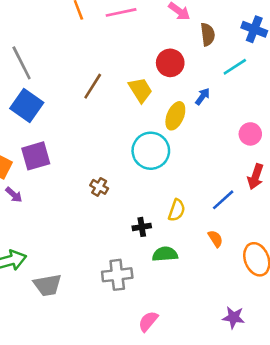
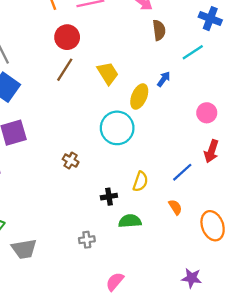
brown semicircle: (208, 34) -> (159, 30), moved
red circle: (170, 63) -> (67, 37), moved
gray cross: (117, 275) -> (87, 240), size x0.6

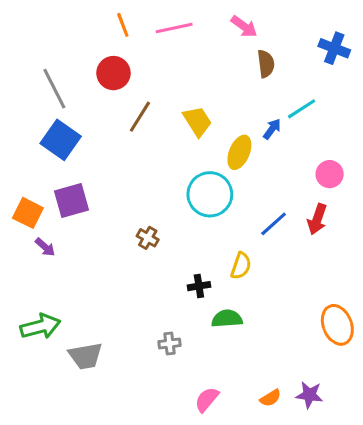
red circle: (67, 37) -> (113, 73), moved
cyan line: (193, 52) -> (302, 109), moved
red arrow: (211, 151) -> (317, 219), moved
blue line: (182, 172) -> (274, 224), moved
orange semicircle: (175, 207) -> (270, 398), moved, turned 91

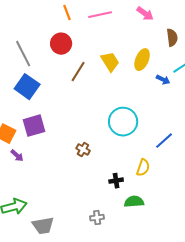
brown semicircle: (266, 64) -> (172, 38), moved
yellow trapezoid: (197, 121) -> (110, 62), moved
blue arrow: (272, 129) -> (163, 80), turned 80
yellow ellipse: (239, 152) -> (142, 60), moved

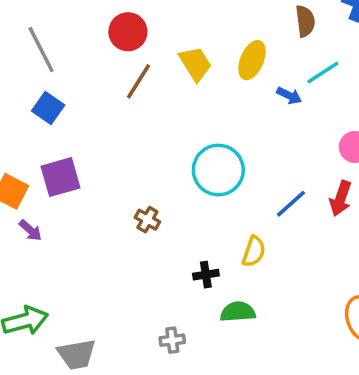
red circle: (61, 44) -> (128, 32), moved
blue square: (27, 87) -> (48, 108), size x0.7

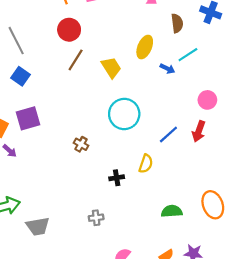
yellow trapezoid: (195, 64) -> (111, 68), moved
green semicircle: (238, 312) -> (172, 211), moved

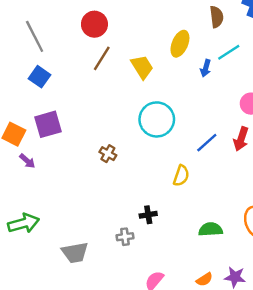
blue arrow: (167, 69) -> (206, 68), turned 80
black cross: (117, 178) -> (148, 215), moved
gray trapezoid: (38, 226) -> (75, 253), moved

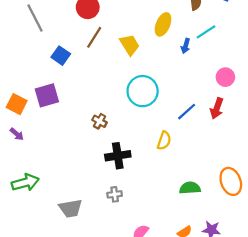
blue square: (39, 77) -> (61, 56), moved
purple arrow: (27, 161) -> (17, 134), moved
black cross: (148, 215) -> (118, 156), moved, size x1.6

